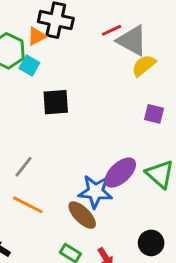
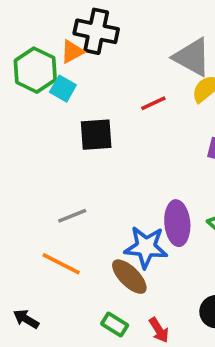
red line: (111, 30) -> (153, 103), moved
gray line: (24, 167) -> (72, 216), moved, turned 30
purple ellipse: (120, 173) -> (177, 223), turned -52

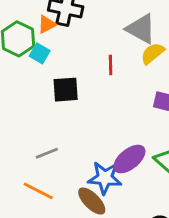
red line: (153, 103) -> (111, 65), turned -66
purple ellipse: (177, 223) -> (129, 159), turned 56

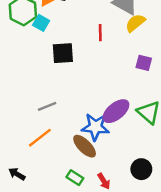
orange line: (38, 191) -> (40, 138), turned -65

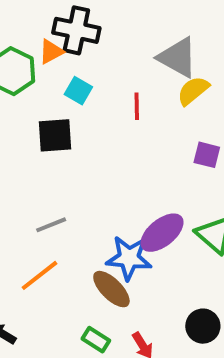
cyan square: (41, 23) -> (78, 91), moved
black square: (63, 53) -> (55, 135), moved

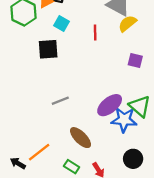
gray line: (51, 225) -> (60, 101), moved
blue star: (129, 258) -> (124, 120), moved
orange line: (39, 275) -> (39, 152), moved

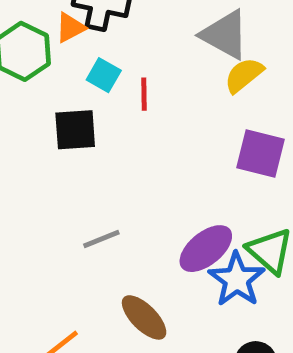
red line: (95, 32) -> (144, 94), moved
purple square: (135, 60) -> (260, 154), size x1.5
blue star: (124, 120) -> (237, 279), turned 30

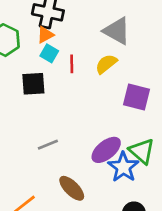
orange triangle: (70, 28) -> (45, 35), moved
yellow semicircle: (244, 75) -> (106, 64), moved

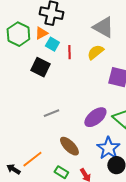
orange triangle: (45, 35) -> (41, 33), moved
black square: (33, 84) -> (40, 67), turned 30
blue star: (123, 167) -> (108, 148), moved

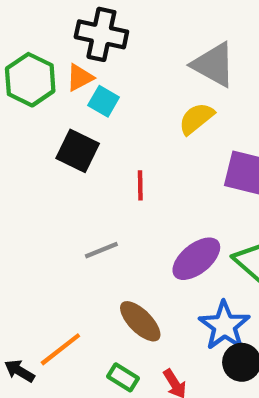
red line: (69, 52) -> (140, 185), moved

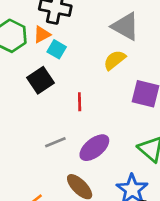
black square: (78, 151) -> (40, 80), turned 30
purple ellipse: (196, 259) -> (94, 148), moved

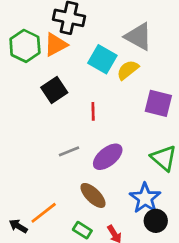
orange triangle: (42, 34) -> (56, 45), size x1.4
cyan square: (57, 49) -> (102, 59), moved, size x1.5

